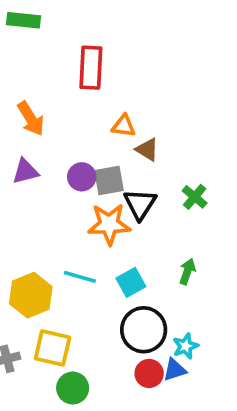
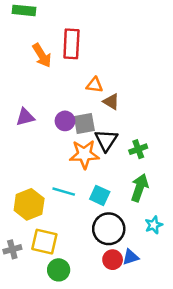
orange arrow: (31, 119) -> (42, 55), moved
green cross: (195, 197) -> (138, 149), moved, turned 30
green arrow: (187, 272) -> (140, 188), size x1.5
cyan square: (131, 282) -> (100, 195), turned -36
cyan star: (185, 346) -> (154, 225), moved

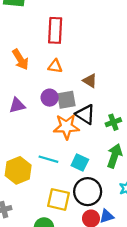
orange arrow: (42, 55) -> (20, 59), moved
orange triangle: (95, 85) -> (55, 66), moved
purple triangle: (25, 117) -> (17, 105), moved
black triangle: (106, 140) -> (85, 114), turned -30
yellow square: (44, 242) -> (59, 199), moved

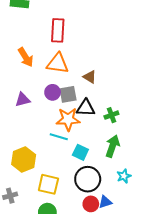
orange triangle: (55, 66) -> (58, 63), size x1.6
black triangle: (85, 114) -> (86, 108), turned -30
cyan line: (48, 159) -> (59, 137), moved
yellow square: (59, 199) -> (48, 184), moved

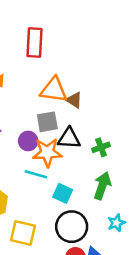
orange triangle: (58, 63) -> (54, 90), moved
purple circle: (53, 92) -> (28, 141), moved

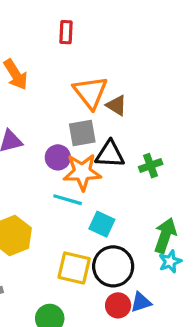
red rectangle: (35, 43) -> (66, 32), size x0.6
orange triangle: (54, 90) -> (90, 92), turned 44
green arrow: (102, 186) -> (165, 235), moved
yellow square: (23, 233) -> (74, 268), moved

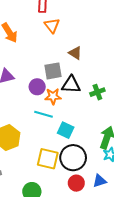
orange triangle: (90, 92) -> (52, 25), moved, size x0.7
orange star: (82, 172) -> (53, 96), size x0.7
blue triangle: (141, 302) -> (100, 181), moved

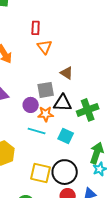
green cross: (97, 92) -> (88, 110), size x1.5
cyan square: (66, 130) -> (66, 136), moved

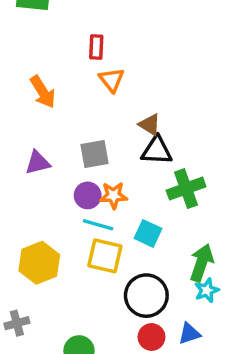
gray square: (46, 90) -> (95, 154), moved
black triangle: (63, 103) -> (157, 151), moved
purple circle: (31, 105) -> (88, 195), moved
yellow square: (41, 173) -> (105, 256), moved

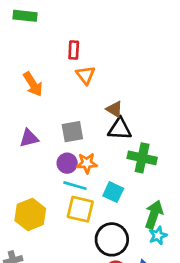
green cross: (186, 189) -> (142, 158), turned 32

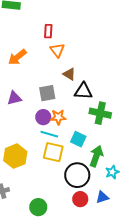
orange arrow: (33, 84) -> (17, 57), turned 84
brown triangle: (114, 109) -> (69, 74), moved
green arrow: (154, 214) -> (96, 156), moved

